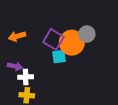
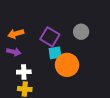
orange circle: (72, 43) -> (67, 65), moved
purple arrow: (15, 66) -> (14, 52), moved

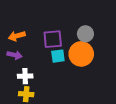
purple square: (50, 37) -> (53, 39), turned -36
orange circle: (67, 65) -> (81, 54), moved

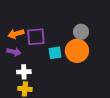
purple square: (53, 39) -> (36, 37), moved

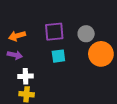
purple square: (36, 37) -> (54, 32), moved
orange circle: (77, 51) -> (101, 54), moved

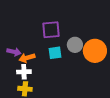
gray circle: (86, 34) -> (75, 45), moved
orange arrow: (17, 36) -> (27, 58), moved

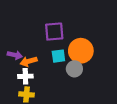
gray circle: (75, 45) -> (74, 69), moved
orange circle: (95, 51) -> (81, 51), moved

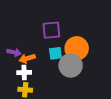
gray circle: (74, 69) -> (71, 65), size x1.5

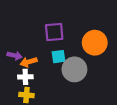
orange circle: (77, 48) -> (95, 43), moved

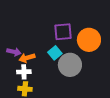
purple square: (54, 32) -> (63, 32), moved
cyan square: (58, 57) -> (55, 53), turned -32

